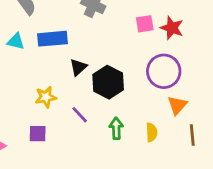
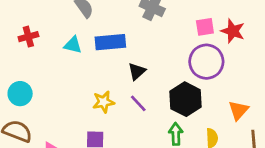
purple circle: (164, 71) -> (206, 62), moved
black hexagon: (108, 82) -> (186, 99), moved
purple line: (80, 115) -> (138, 103), moved

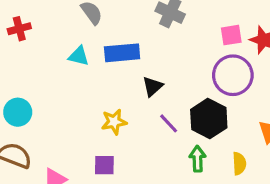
red cross: (28, 37) -> (19, 29), moved
purple line: (138, 103) -> (169, 123), moved

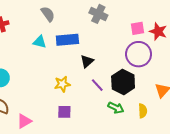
green arrow: (198, 159) -> (116, 108), turned 119
purple square: (104, 165) -> (64, 112), moved

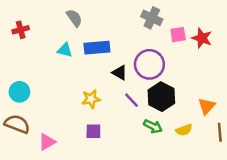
gray cross: (98, 14) -> (152, 18), moved
purple circle: (139, 54) -> (149, 64), moved
black triangle: (87, 61) -> (120, 73), turned -48
yellow semicircle: (143, 111) -> (184, 130), turned 72

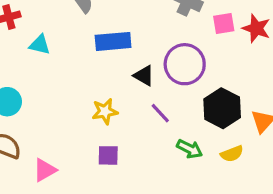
cyan triangle: (65, 50) -> (40, 45), moved
black hexagon: (161, 97) -> (222, 108), moved

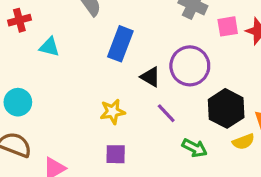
blue rectangle: (113, 41) -> (120, 44), turned -64
yellow semicircle: (232, 154) -> (243, 142), moved

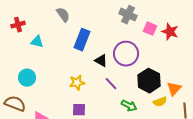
pink square: (228, 26) -> (150, 29), turned 32
cyan circle: (18, 102) -> (27, 78), moved

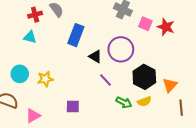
red cross: (18, 25) -> (35, 15), moved
yellow star: (77, 83) -> (45, 79), moved
yellow semicircle: (160, 102) -> (144, 101), moved

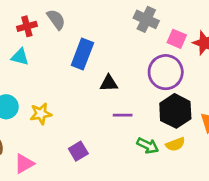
purple circle: (121, 49) -> (166, 72), moved
black triangle: (95, 56) -> (109, 83), turned -32
purple line: (106, 80) -> (123, 115), turned -48
purple square: (73, 107) -> (78, 151), turned -32

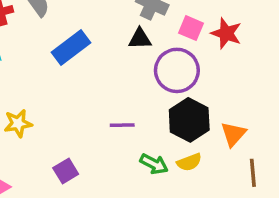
blue rectangle: (82, 54) -> (71, 47), turned 32
black triangle: (109, 83) -> (140, 39), moved

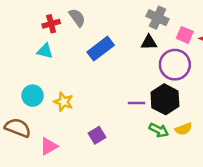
black hexagon: (189, 120) -> (165, 99), moved
yellow star: (18, 123) -> (63, 102), turned 30

